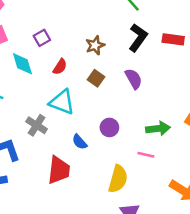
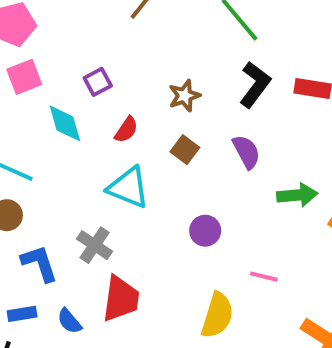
gray cross: (37, 125) -> (95, 245), moved
green arrow: (158, 129) -> (297, 195), moved
blue semicircle: (80, 142) -> (69, 321), moved

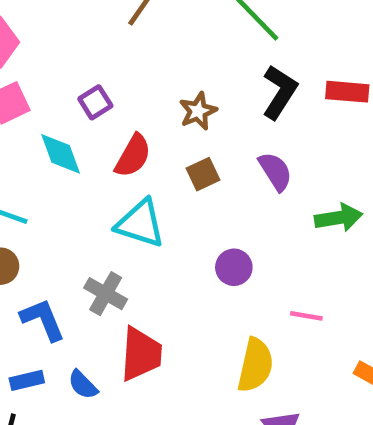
red semicircle: (126, 130) -> (133, 156), size x1.4
brown square: (185, 150) -> (203, 174), turned 32

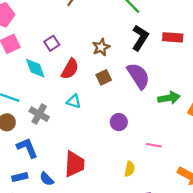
purple semicircle: (275, 171) -> (138, 76), size x1.4
cyan triangle: (140, 223) -> (74, 101), size x0.6
gray cross: (106, 294) -> (39, 114), moved
yellow semicircle: (255, 365) -> (129, 169), size x0.6

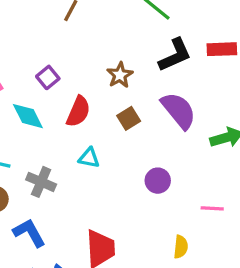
black L-shape: (140, 38) -> (175, 55), turned 40

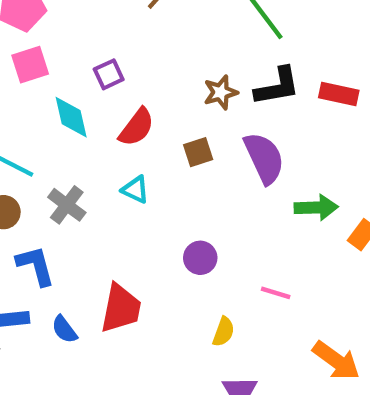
brown star: (120, 75) -> (221, 92), moved
purple circle: (158, 181) -> (200, 258), moved

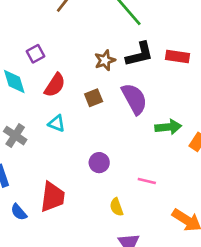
yellow semicircle: (223, 332) -> (116, 207), turned 144

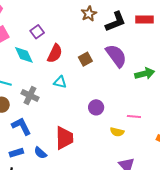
brown star: (105, 60) -> (89, 14), moved
yellow semicircle: (116, 207) -> (117, 132), moved, turned -48

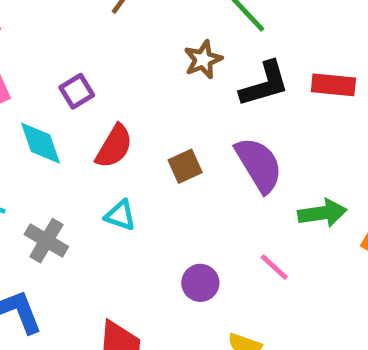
pink line: (134, 117) -> (274, 267), moved, turned 32

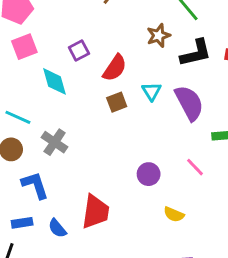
red semicircle: (114, 146) -> (115, 68), moved
brown square: (185, 166) -> (117, 102), moved
cyan triangle: (120, 215) -> (152, 91), moved, turned 36

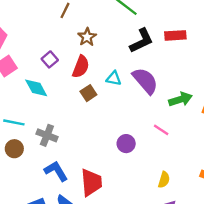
brown star: (159, 36) -> (87, 37), moved
cyan triangle: (152, 91) -> (114, 78), turned -35
blue L-shape: (35, 185) -> (56, 171), moved
yellow semicircle: (174, 214) -> (164, 180), moved, turned -84

